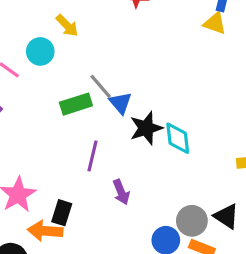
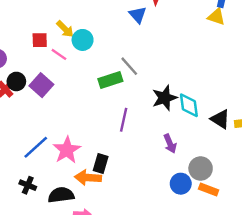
yellow arrow: (67, 26) -> (65, 29), moved
blue triangle: (120, 103) -> (138, 15), moved
purple arrow: (121, 192) -> (170, 144), moved
black triangle: (226, 216) -> (220, 119), moved

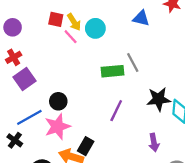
blue triangle: (138, 15) -> (141, 18), moved, turned -48
yellow arrow: (65, 29) -> (74, 22), moved
black circle: (16, 81) -> (58, 101), moved
purple square: (41, 85) -> (24, 79), moved
black cross: (28, 185) -> (15, 140), moved

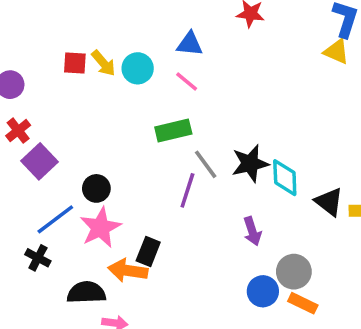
blue triangle: (141, 18) -> (190, 44), moved
pink line: (71, 37) -> (187, 82), moved
gray line: (133, 63) -> (206, 164), moved

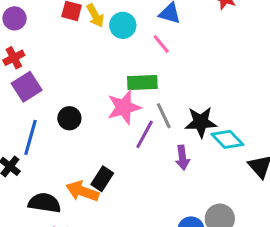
cyan diamond: (285, 178) -> (227, 139), turned -52
blue line: (55, 219) -> (30, 137), turned -48
pink star: (100, 227) -> (124, 107), moved
purple arrow: (252, 231) -> (182, 158), moved

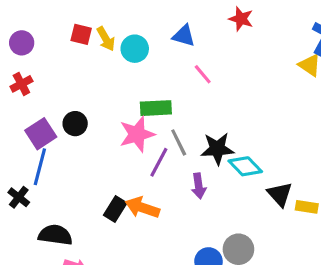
pink line: (161, 44) -> (203, 74), moved
purple square: (27, 87) -> (41, 134), moved
black circle: (69, 118) -> (75, 124), moved
orange arrow: (82, 191) -> (142, 208), moved

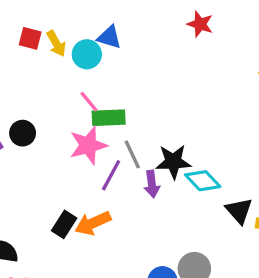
blue triangle: (184, 36) -> (109, 37), moved
pink line: (203, 74) -> (89, 102), moved
purple arrow: (199, 186) -> (152, 184), moved
orange arrow: (142, 208) -> (93, 223), turned -44

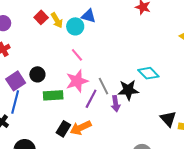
red square: (30, 38) -> (41, 17), turned 32
green rectangle: (109, 118) -> (53, 95), moved
cyan diamond: (203, 181) -> (148, 73), moved

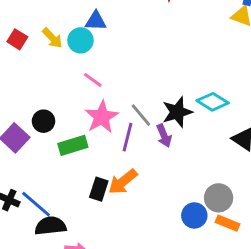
red square: (41, 17) -> (17, 39), moved
cyan diamond: (148, 73) -> (213, 102), moved
blue line: (15, 102) -> (36, 204), moved, turned -50

